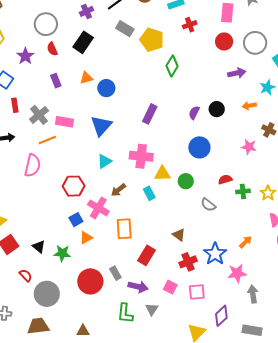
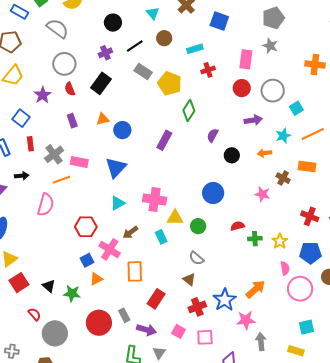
purple semicircle: (194, 113) -> (213, 135), moved
purple rectangle: (150, 114) -> (164, 140), moved
gray semicircle: (208, 205) -> (196, 258), moved
orange arrow: (246, 242) -> (255, 289), size x1.5

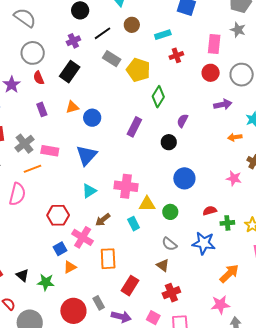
black circle: (232, 155) -> (169, 142), moved
blue star: (225, 300) -> (204, 243), moved, turned -30

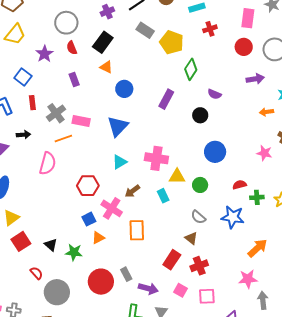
orange triangle: (72, 107) -> (106, 67), moved, turned 40
purple semicircle: (182, 121) -> (214, 94), turned -96
red rectangle: (130, 286) -> (172, 260), moved

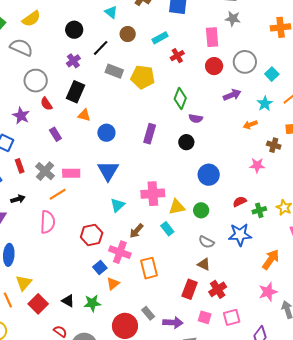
green diamond: (191, 69) -> (180, 98), moved

